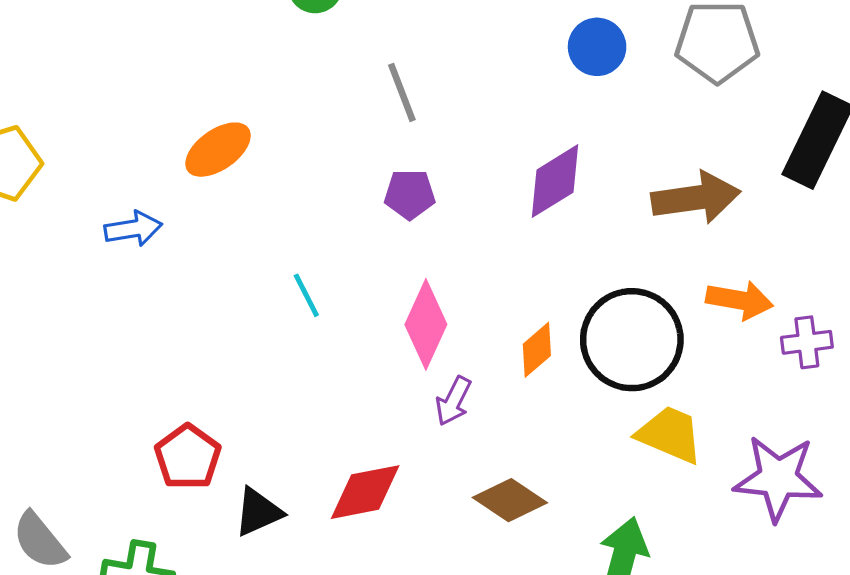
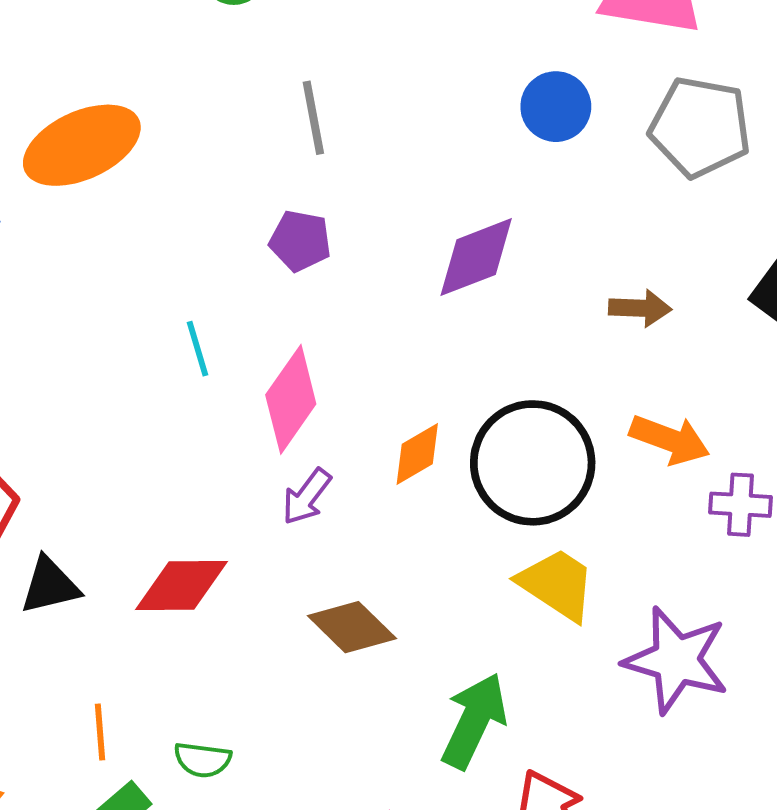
orange ellipse: (218, 150) -> (82, 145), size x1.4
brown arrow: (696, 198) -> (640, 308), size x0.6
cyan line: (306, 295) -> (197, 349), moved

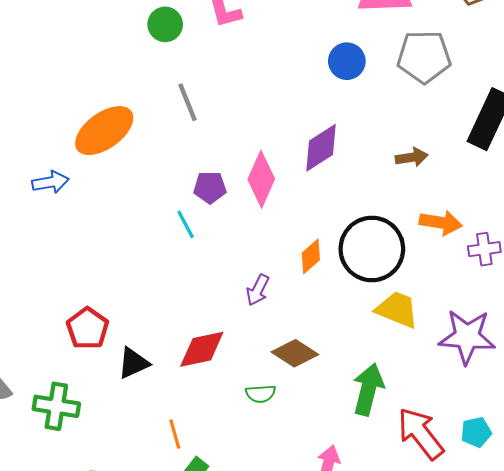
gray line: (313, 118) -> (188, 102), moved
purple pentagon: (300, 241) -> (210, 187), moved
pink diamond: (291, 399) -> (261, 179), moved
green semicircle: (203, 760) -> (261, 394), moved

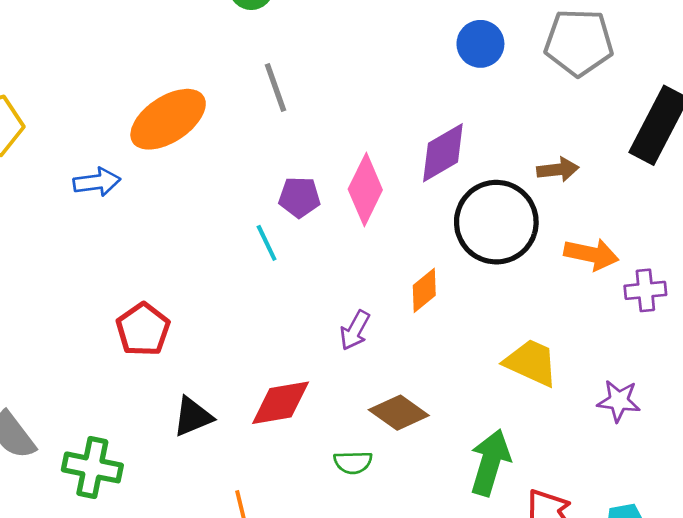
black circle: (372, 249) -> (496, 222), moved
red pentagon: (88, 328) -> (143, 329), moved
purple star: (467, 337) -> (619, 401), size x0.6

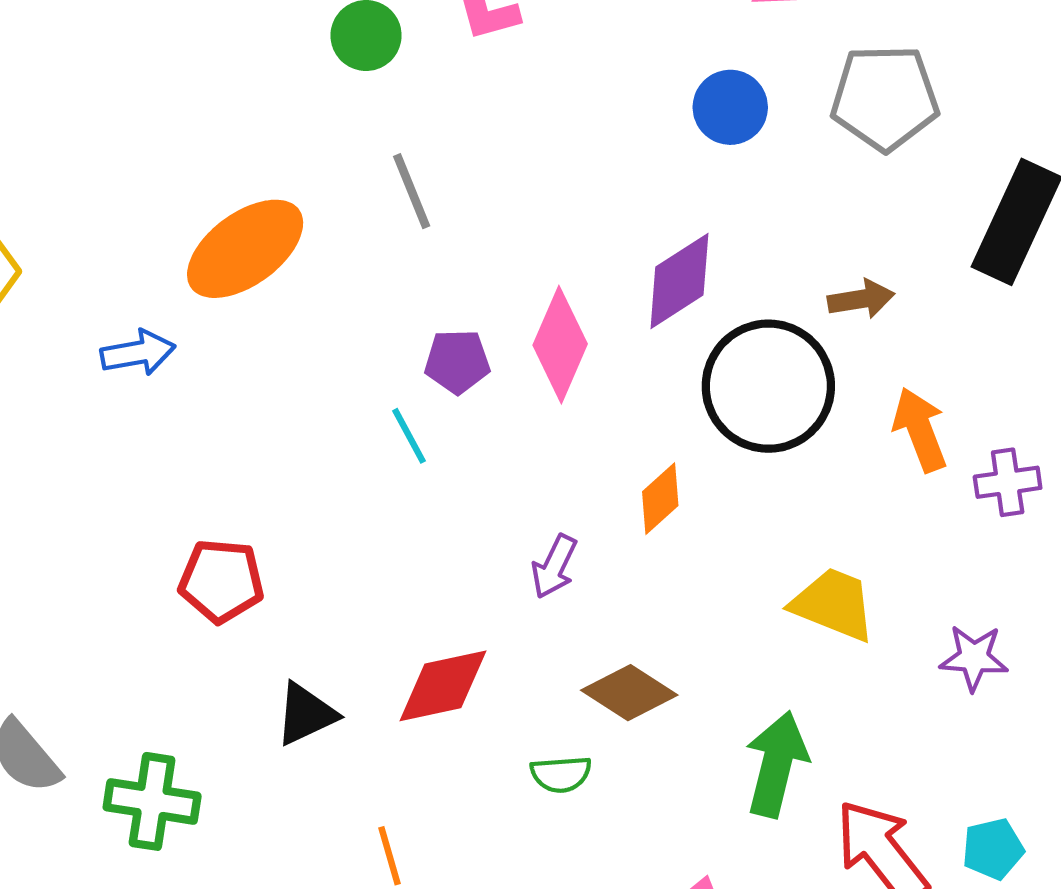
orange arrow: (591, 254) -> (920, 430), turned -120
red pentagon: (143, 329) -> (221, 581), turned -30

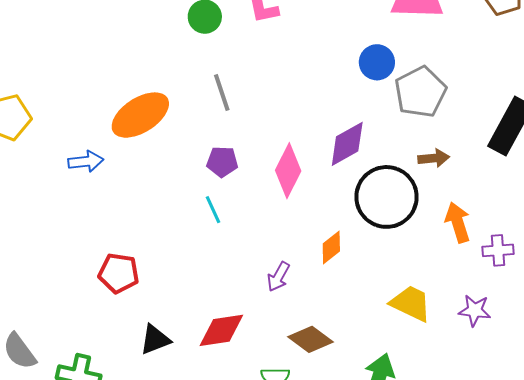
gray pentagon: (885, 98) -> (420, 92), moved, turned -30
purple pentagon: (457, 361) -> (222, 162), moved
purple star: (974, 658) -> (475, 310), moved

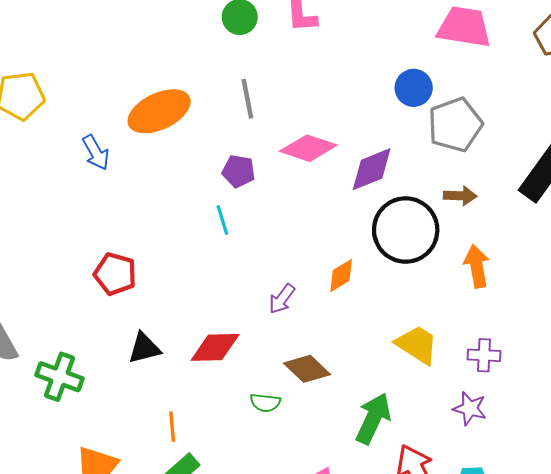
blue arrow: (86, 161) -> (96, 153), turned 60
pink diamond: (288, 171) -> (308, 148), moved, turned 74
purple cross: (498, 250) -> (484, 355), moved
purple star: (475, 310) -> (470, 408), moved

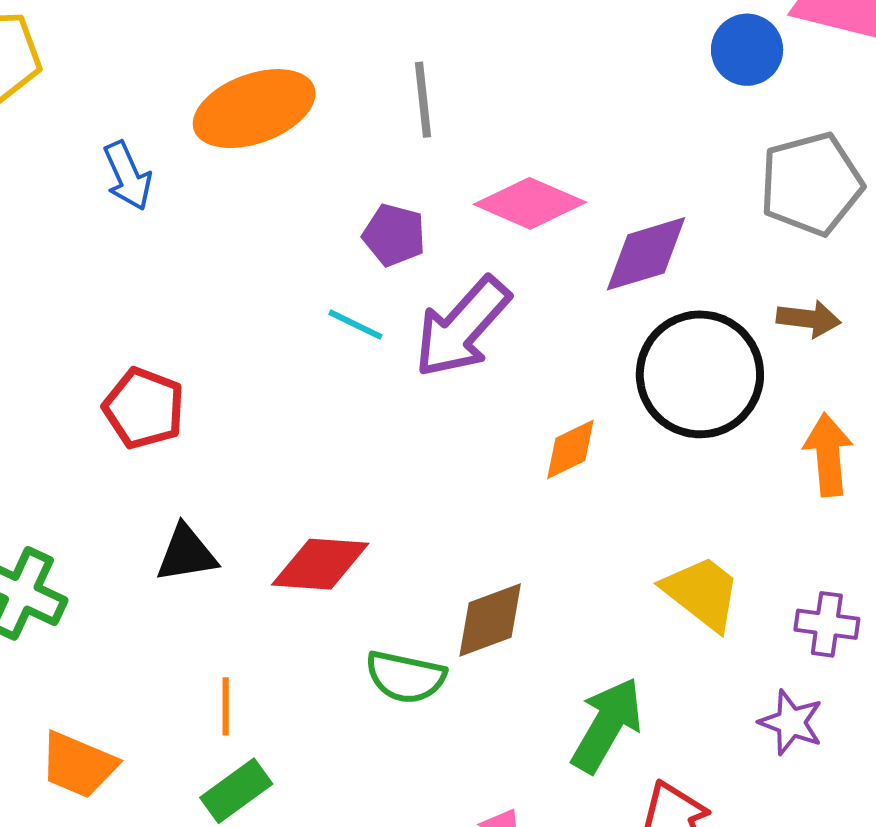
blue circle: (414, 88) -> (747, 50), moved
cyan line: (222, 220) -> (355, 325), turned -52
purple arrow: (282, 299) -> (462, 327), moved, size x1.8
brown diamond: (307, 369) -> (490, 620), turned -69
green semicircle: (265, 403) -> (406, 677), size x1.4

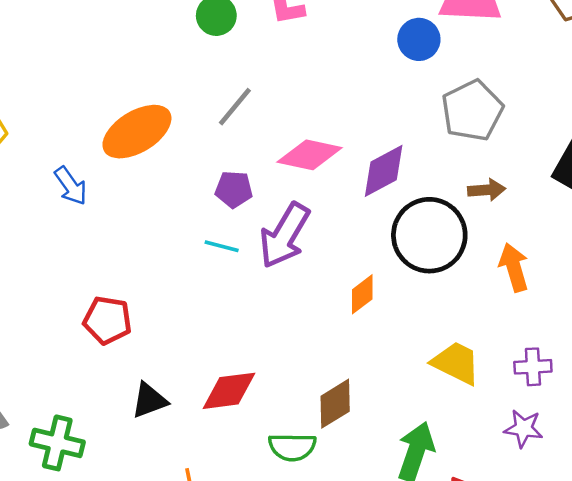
gray line: (423, 100) -> (235, 107), turned 57

